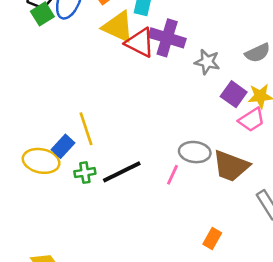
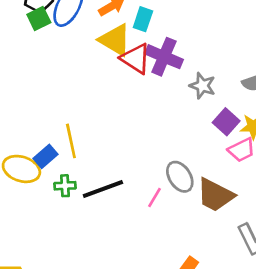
gray ellipse: (195, 152) -> (180, 177), turned 44

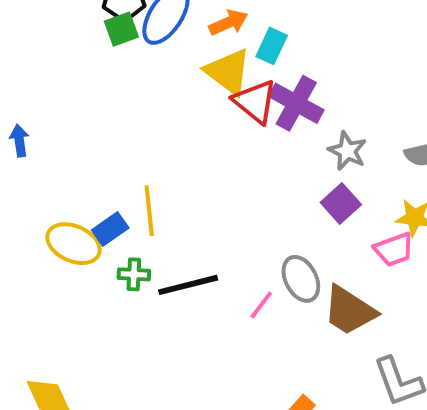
purple square: (226, 122) -> (341, 204), moved

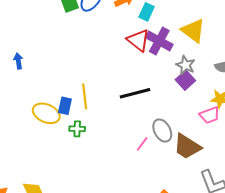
yellow triangle: (228, 72) -> (193, 31), moved
purple square: (341, 204) -> (185, 80), moved
blue rectangle: (110, 229) -> (65, 106), turned -42
black line: (188, 285) -> (135, 93), moved

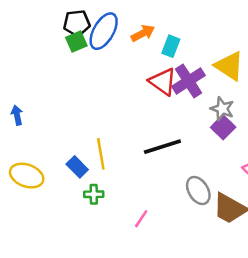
purple cross: (159, 41) -> (188, 81), turned 32
blue rectangle: (65, 106) -> (77, 167), turned -54
yellow ellipse: (46, 113) -> (27, 176), moved
pink line: (142, 144) -> (141, 219), moved

